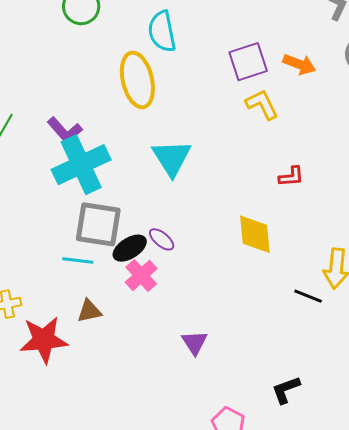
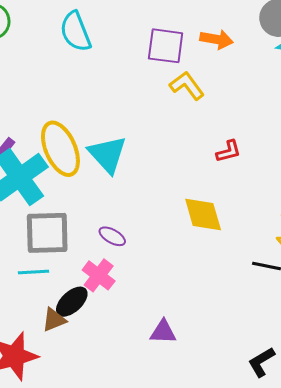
purple square: (248, 62) -> (166, 46), turned 36
yellow ellipse: (137, 80) -> (60, 149), moved
black ellipse: (130, 248) -> (72, 302), moved
purple triangle: (195, 343) -> (163, 332), turned -44

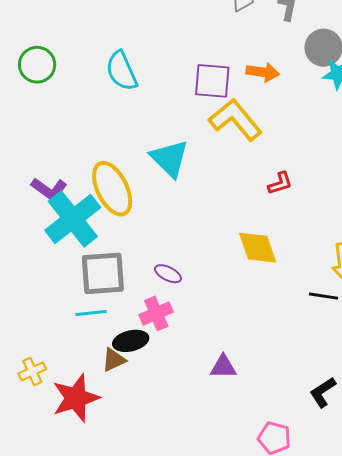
yellow L-shape: (187, 86) -> (235, 120), size x1.5
cyan triangle: (108, 154) -> (170, 158), moved
pink cross: (99, 275) -> (156, 313), turned 32
black ellipse: (72, 302) -> (131, 341), turned 32

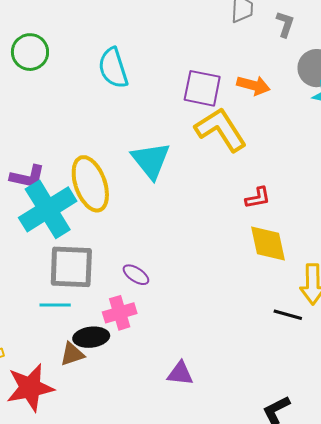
purple L-shape: (49, 189) -> (28, 177), turned -30
yellow diamond: (258, 248) -> (268, 243), moved

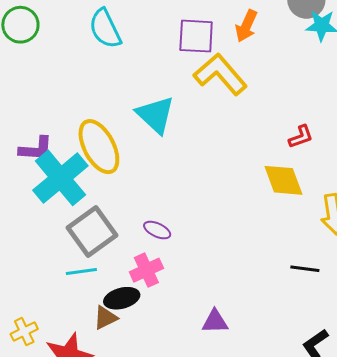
orange arrow: (253, 85) -> (246, 26), turned 108
red L-shape: (258, 198) -> (301, 137), moved
gray square: (71, 267) -> (92, 231), turned -30
black line: (288, 315) -> (305, 269), moved

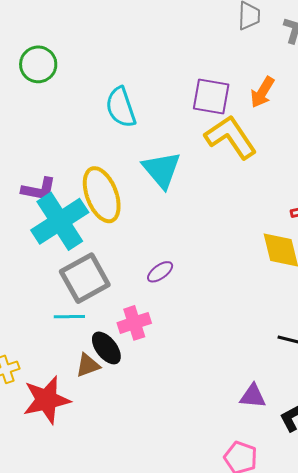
cyan semicircle: (105, 29) -> (121, 107), moved
purple ellipse: (157, 230) -> (160, 272), moved, turned -68
black ellipse: (122, 298) -> (106, 348), turned 60
purple triangle: (215, 322) -> (253, 396), moved

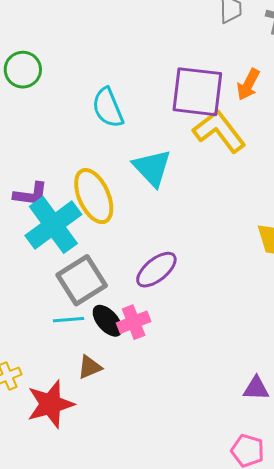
purple square: (211, 96) -> (197, 92), size x1.4
purple ellipse: (160, 272) -> (156, 270), size x1.6
black ellipse: (106, 348) -> (108, 321), moved

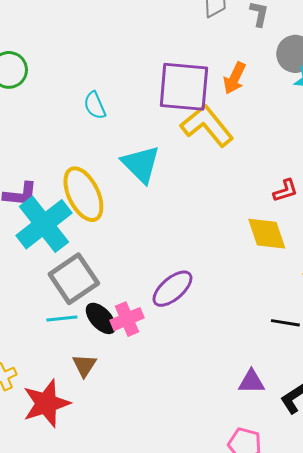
cyan semicircle: (108, 108) -> (95, 105), size x0.7
purple ellipse: (156, 270) -> (172, 289), moved
brown triangle: (90, 367) -> (84, 365), turned -32

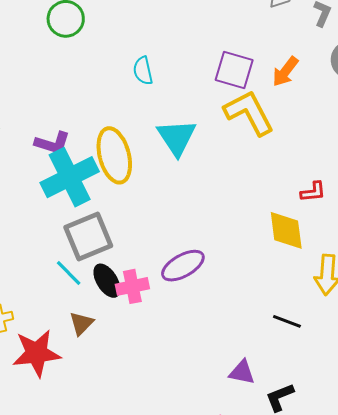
purple square: (184, 87) -> (234, 70), size x0.7
cyan line: (62, 318) -> (69, 273), turned 40

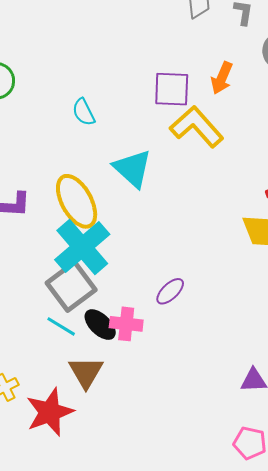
cyan cross: (70, 177) -> (82, 247), moved
purple ellipse: (183, 266) -> (170, 291), size x0.7
pink cross: (132, 286) -> (126, 324), turned 32
brown triangle: (81, 323) -> (86, 372), size x1.4

